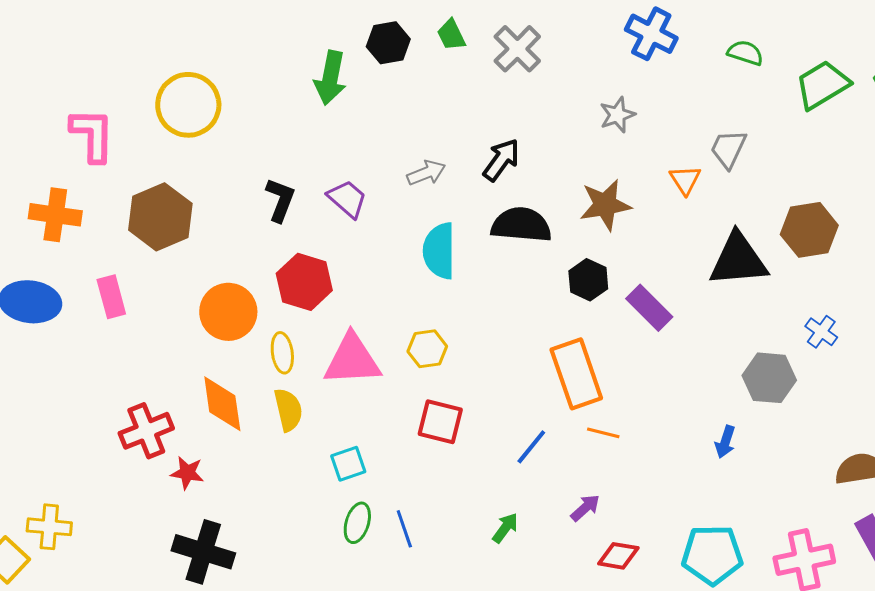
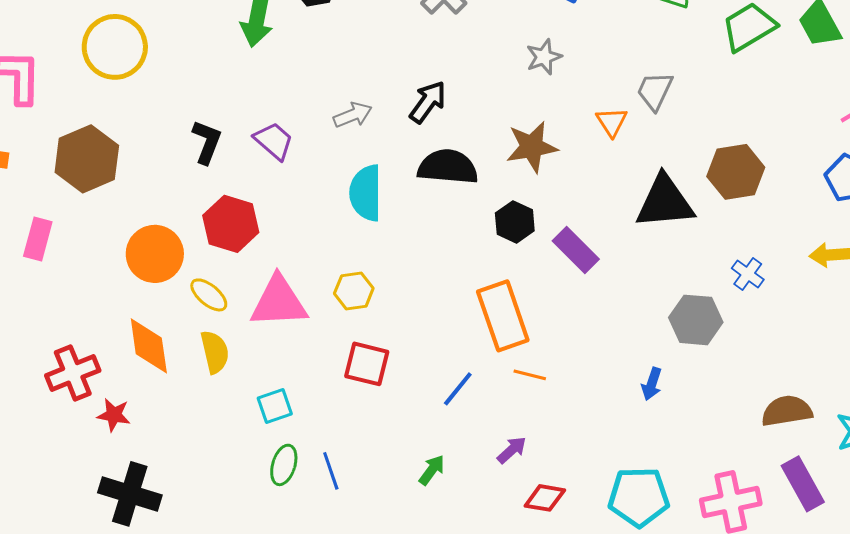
pink rectangle: (111, 297) -> (38, 239), turned 30
yellow ellipse: (282, 353) -> (209, 295), turned -42

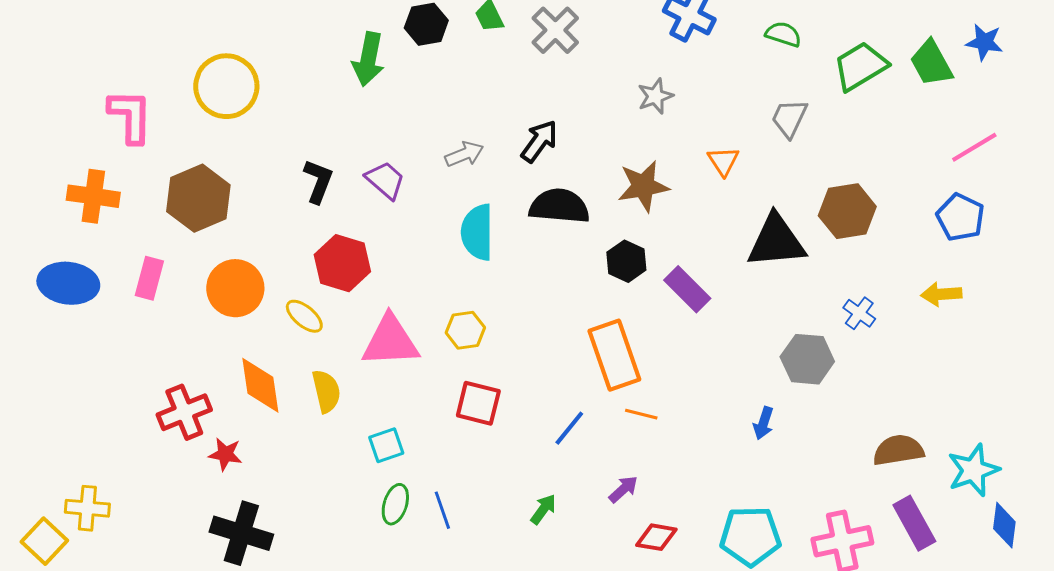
gray trapezoid: (655, 91) -> (789, 118), moved
orange circle: (155, 254) -> (235, 288), moved
yellow ellipse: (209, 295) -> (304, 316), moved

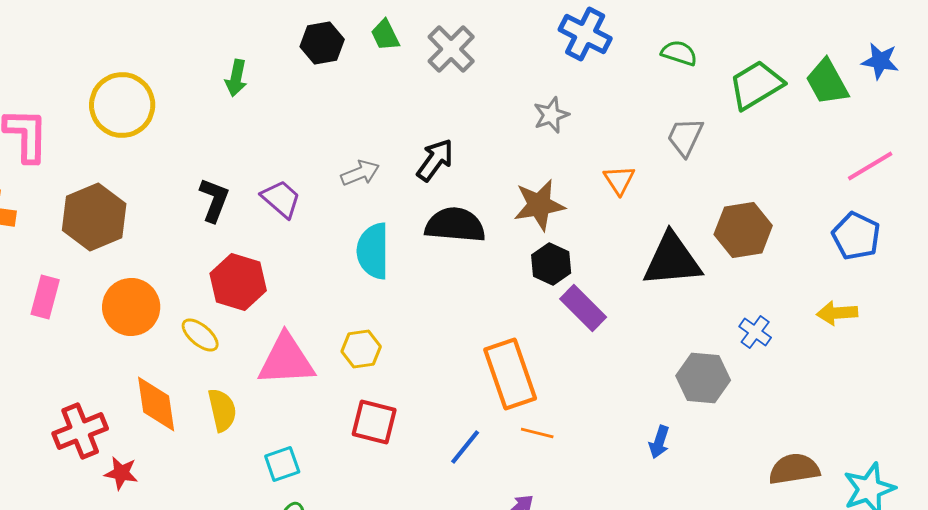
green arrow: (368, 59) -> (236, 78), moved, size x0.7
black hexagon: (626, 261) -> (551, 264), moved

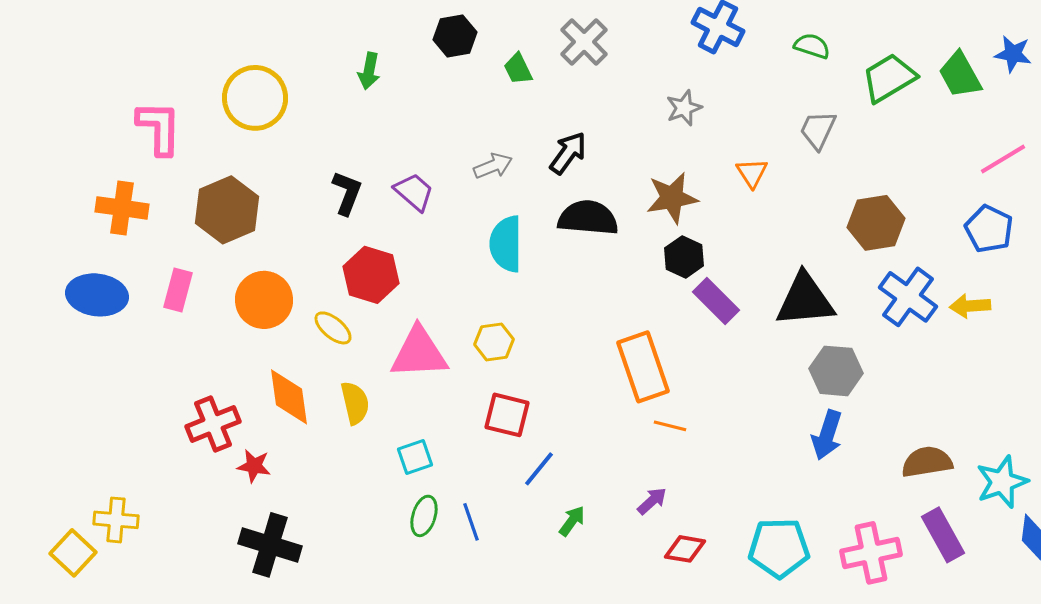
green trapezoid: (385, 35) -> (518, 69), moved
black triangle: (672, 260) -> (805, 300), moved
blue cross: (755, 332) -> (908, 297), moved, size x1.8
blue arrow: (659, 442) -> (827, 435), moved, size x1.5
blue line: (465, 447) -> (539, 469), moved

